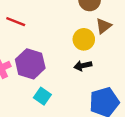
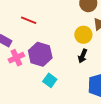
black arrow: (83, 66) -> (83, 56), turned -56

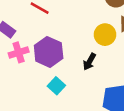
black arrow: (83, 56) -> (89, 62), moved

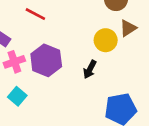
cyan square: (56, 86) -> (17, 96), moved

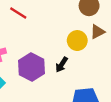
purple hexagon: (46, 60) -> (31, 67), moved

